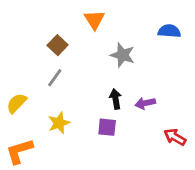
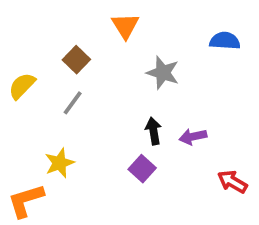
yellow semicircle: (17, 103) -> (22, 86), moved
yellow star: (59, 123) -> (60, 163), moved
purple square: (107, 127) -> (142, 169), turned 36

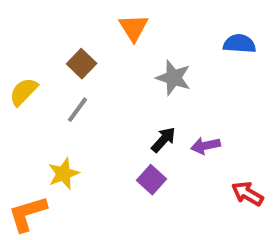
black arrow: (153, 131) -> (163, 140), turned 52

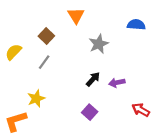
gray star: (173, 78) -> (99, 44), turned 30
purple square: (151, 180) -> (90, 112), moved

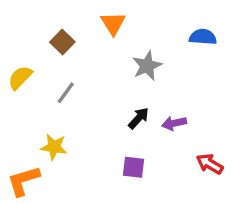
brown square: (46, 36) -> (62, 42), moved
yellow star: (36, 99) -> (54, 147), turned 30
purple square: (90, 112) -> (133, 167), turned -35

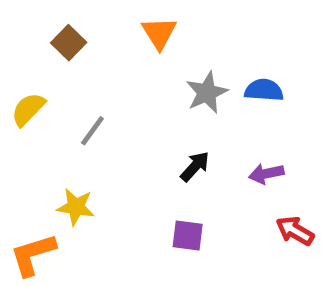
blue semicircle: (203, 37) -> (264, 90), moved
brown square: (62, 42) -> (69, 43), moved
purple arrow: (174, 123) -> (266, 174), moved

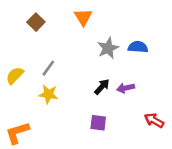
yellow semicircle: (28, 109) -> (15, 76), moved
purple arrow: (266, 174) -> (125, 88), moved
yellow star: (76, 207) -> (48, 94), moved

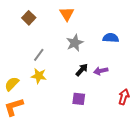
gray star: (108, 48) -> (75, 43), moved
yellow semicircle: (15, 76) -> (12, 84), moved
red arrow: (154, 120) -> (124, 97), turned 77

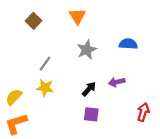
black arrow: (82, 70) -> (89, 89), moved

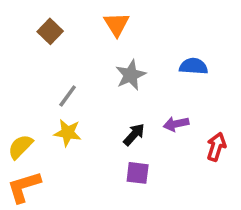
red arrow: (143, 112) -> (216, 147), moved

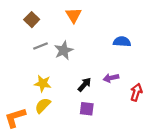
gray star: (131, 75) -> (64, 50), moved
gray line: (68, 96) -> (40, 46), moved, turned 32
yellow semicircle: (20, 147) -> (43, 105), moved

